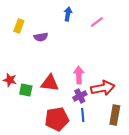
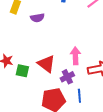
red triangle: (50, 83) -> (46, 64), turned 30
purple cross: (80, 96) -> (67, 77), moved

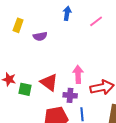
purple cross: (67, 77) -> (70, 95), turned 32

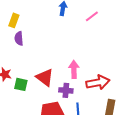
purple semicircle: (40, 36) -> (19, 38), moved, turned 96

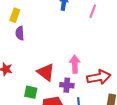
pink line: (92, 16) -> (93, 11), turned -32
green square: (21, 84) -> (31, 92), moved

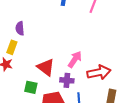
yellow rectangle: (15, 15) -> (12, 47), moved
pink arrow: (75, 64) -> (75, 59), turned 36

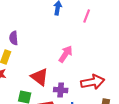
pink arrow: (75, 59) -> (66, 54), moved

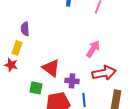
pink arrow: (66, 54) -> (93, 49), moved

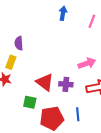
pink arrow: (93, 49) -> (87, 63), turned 36
purple cross: (72, 81) -> (66, 84), moved

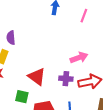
purple cross: (66, 84) -> (66, 79), moved

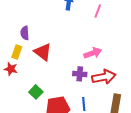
red triangle: (37, 77) -> (43, 52), moved
green square: (22, 97) -> (36, 92), turned 32

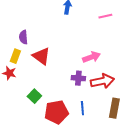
pink line: (98, 11) -> (105, 16), moved, turned 56

